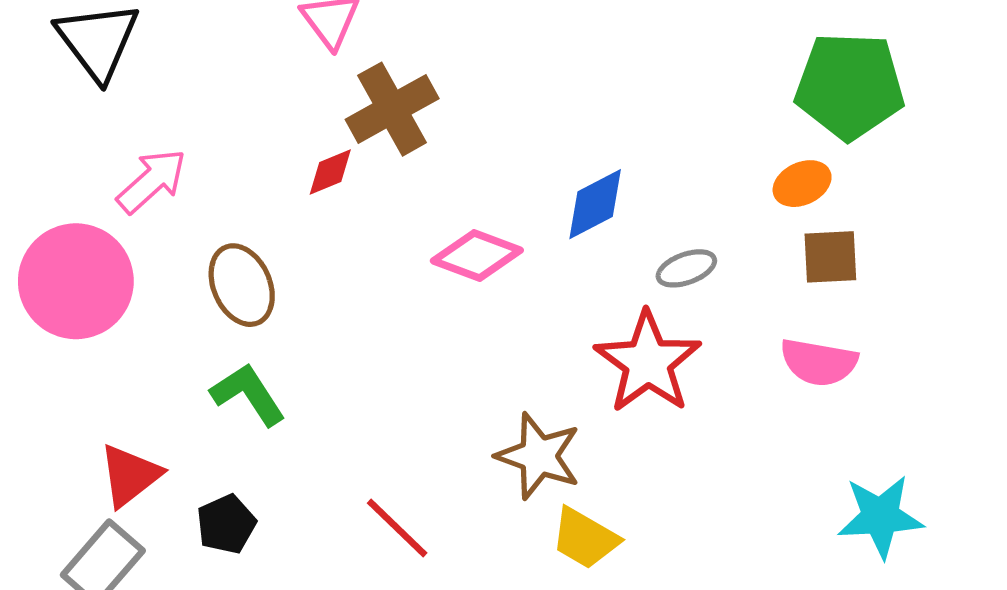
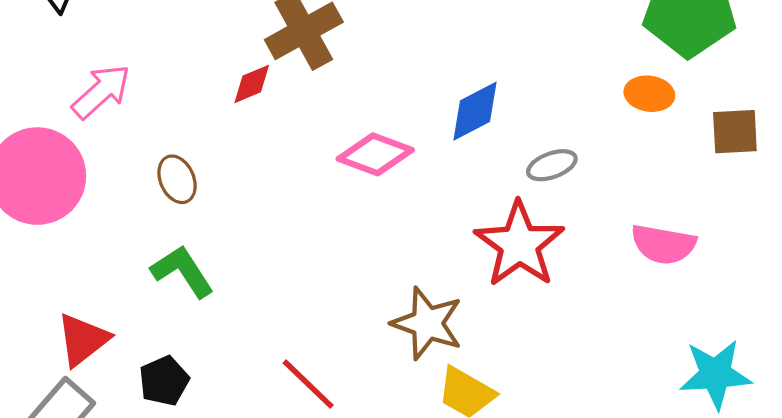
orange ellipse: (802, 184) -> (649, 94), turned 33
brown square: (830, 257) -> (735, 132), moved
brown ellipse: (242, 285) -> (177, 179), size x0.7

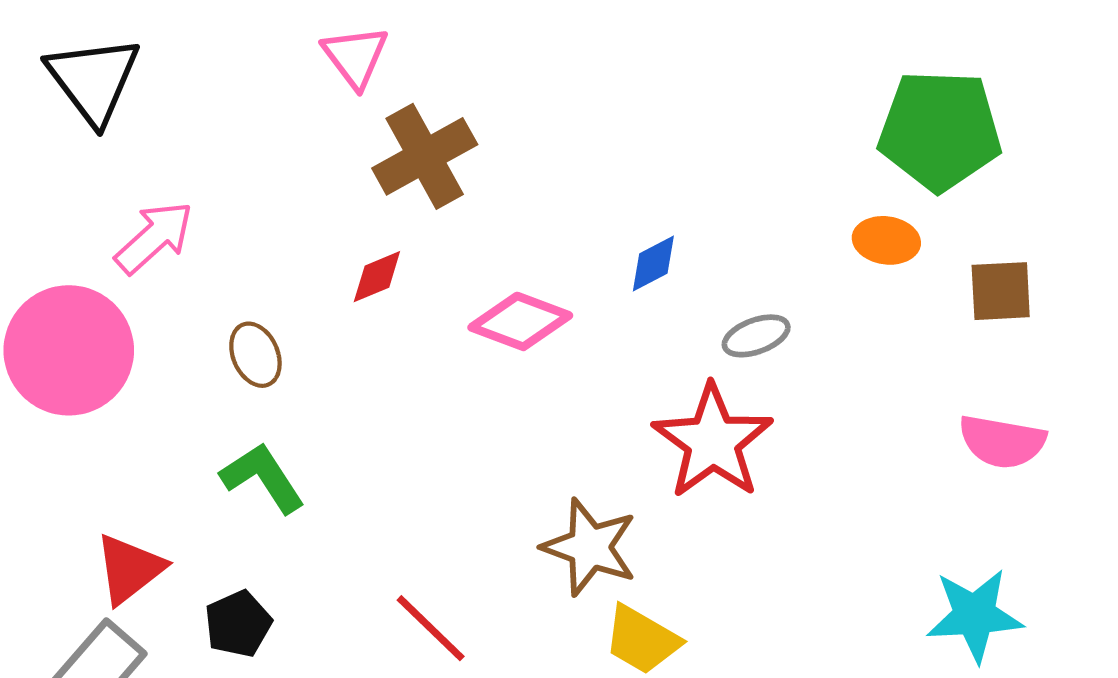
red diamond: (252, 84) -> (377, 277), moved
blue diamond: (475, 111) -> (653, 264), size x0.7
pink semicircle: (663, 244) -> (1002, 442), moved

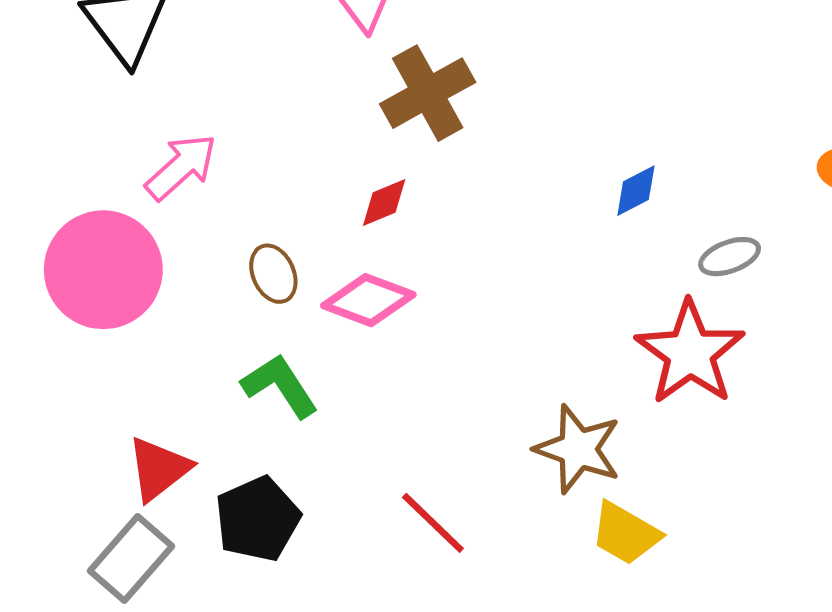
pink diamond: (520, 321) -> (368, 300), moved
black pentagon: (238, 624) -> (258, 519), size x1.4

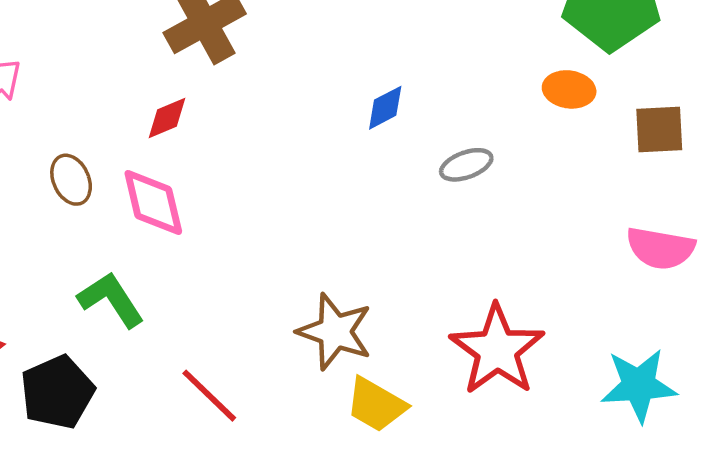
pink diamond: (368, 300) -> (153, 203), turned 56
red star: (690, 353) -> (497, 350), moved
green L-shape: (280, 386) -> (111, 300), moved

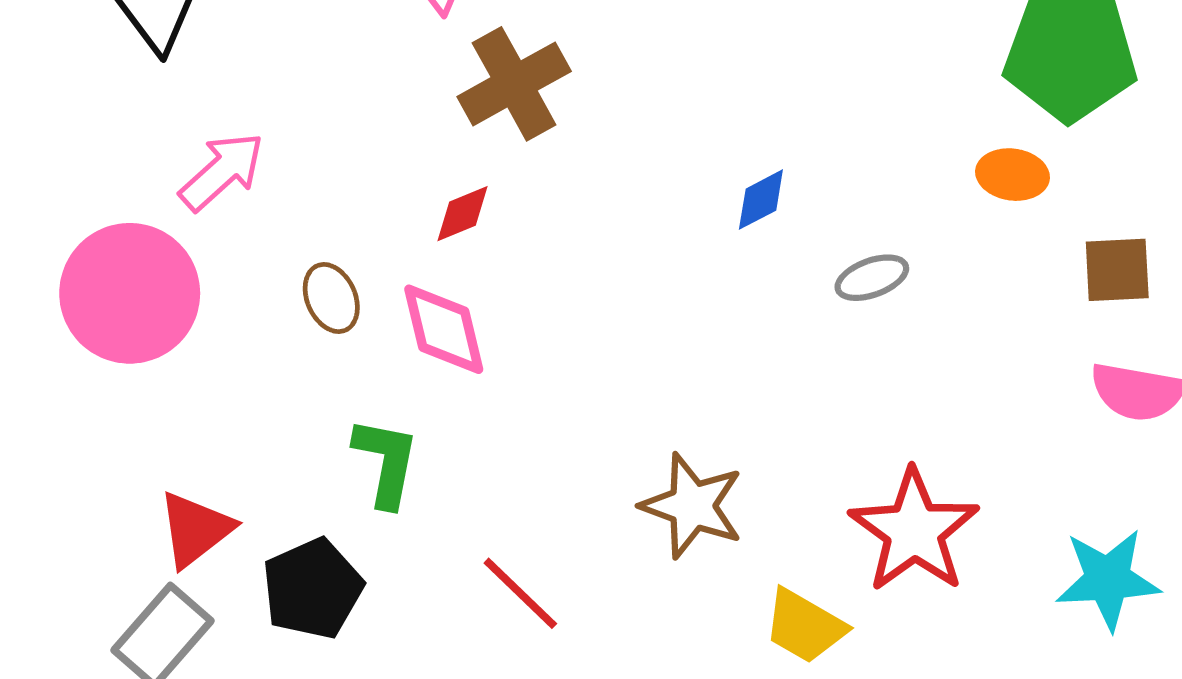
brown square: (659, 129) -> (1117, 270), moved
green L-shape: (111, 300) -> (386, 462), turned 44
yellow trapezoid: (376, 405) -> (805, 626), moved

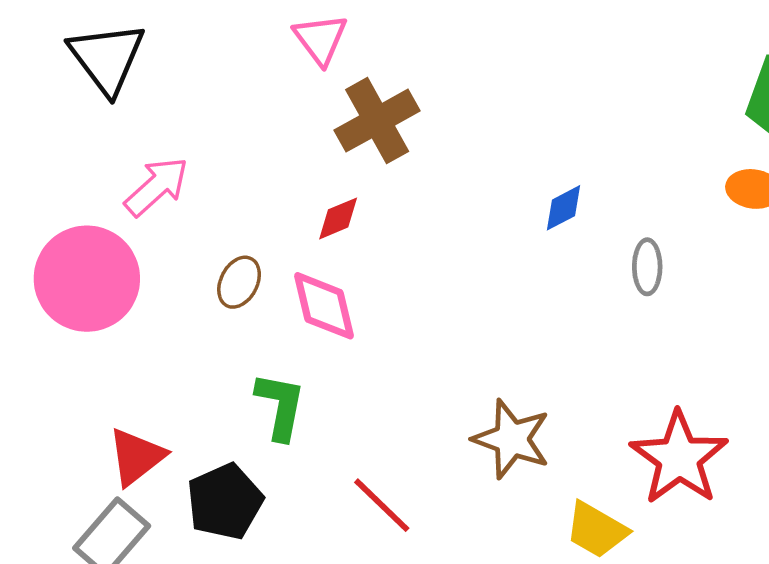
gray ellipse: (872, 278) -> (647, 267), turned -70
brown ellipse: (331, 298) -> (239, 282), turned 51

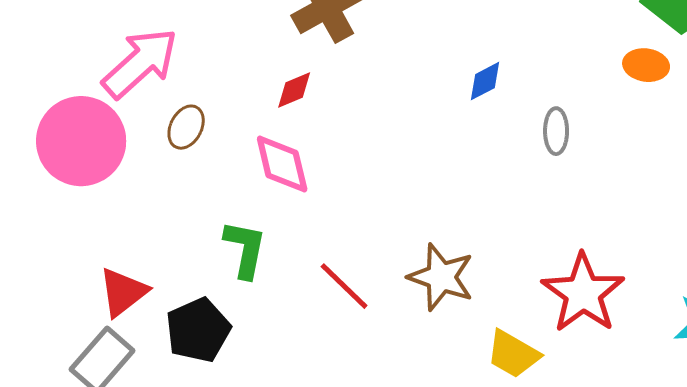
pink arrow: (156, 187) -> (140, 63), size x1.4
brown ellipse: (239, 282) -> (186, 127), moved
red line: (382, 505) -> (344, 286), moved

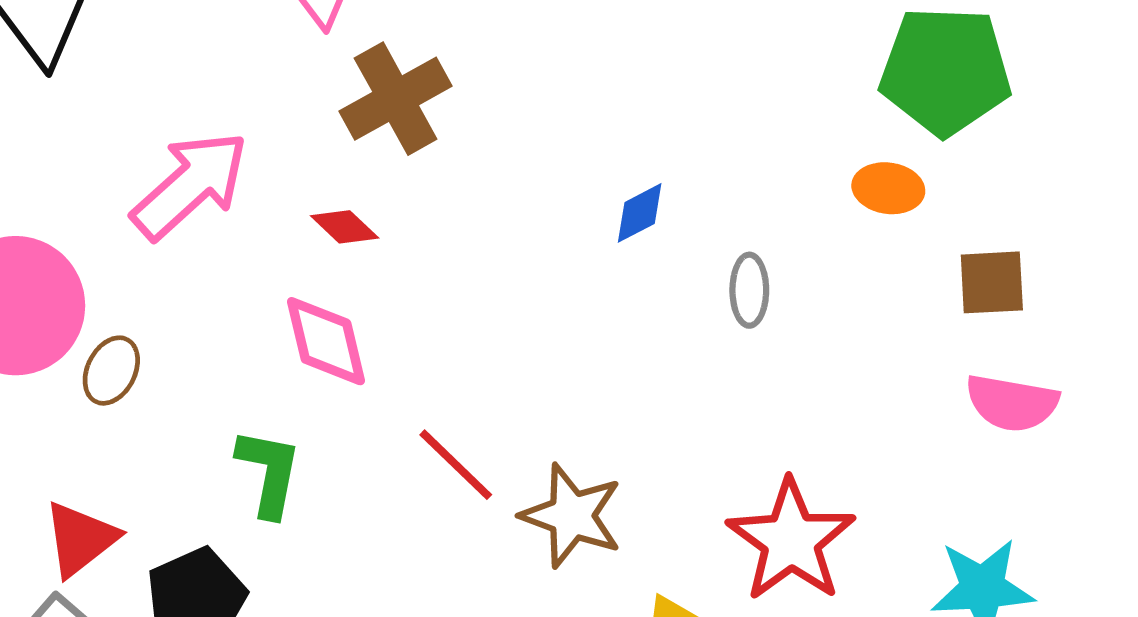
pink arrow: (140, 63) -> (190, 185), moved
red diamond: (294, 90) -> (345, 227), turned 66
brown ellipse: (186, 127) -> (111, 371), moved
red line: (344, 286) -> (456, 465), moved

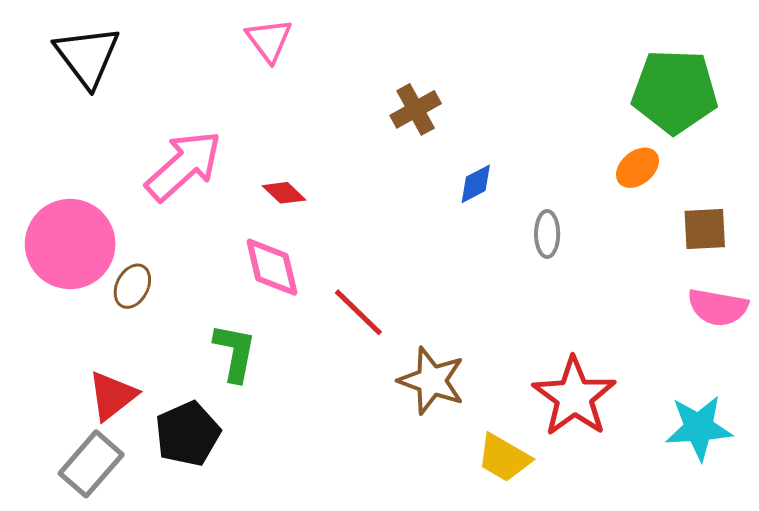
brown cross: (396, 99) -> (416, 109), moved, size x0.7
orange ellipse: (888, 188) -> (637, 168), turned -48
red line: (456, 465) -> (358, 312), moved

